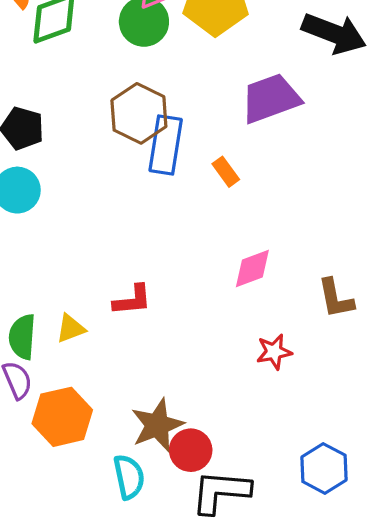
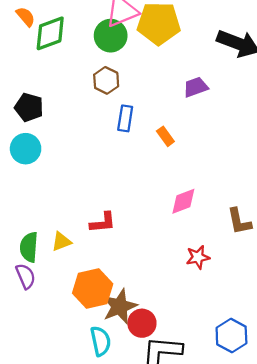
purple trapezoid: (271, 98) -> (196, 87), size x0.6
brown hexagon: (139, 113) -> (106, 80), moved, size x0.7
blue rectangle: (166, 145) -> (125, 118), size x0.7
orange hexagon: (62, 417) -> (93, 289), moved

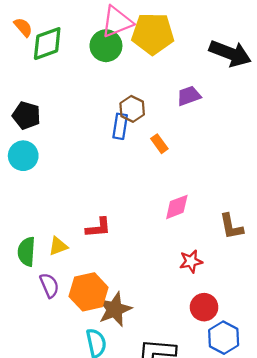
brown hexagon: (106, 80) -> (132, 109), moved
purple semicircle: (26, 276) -> (49, 285), moved
red circle: (142, 323) -> (204, 307), moved

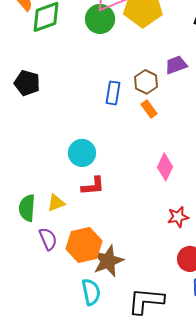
brown hexagon: (132, 109) -> (146, 82), moved
cyan circle: (23, 156) -> (82, 153), moved
pink diamond: (177, 207) -> (165, 167), turned -44

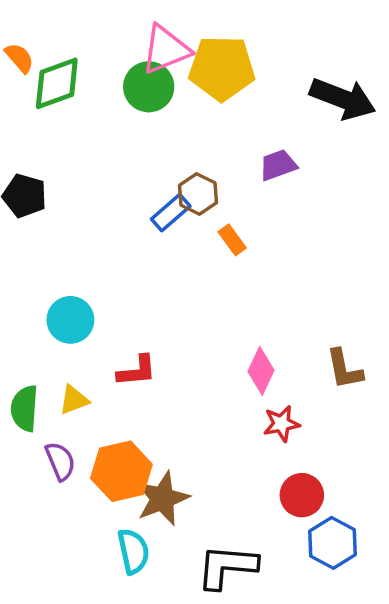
brown hexagon: (146, 82) -> (198, 194), moved
blue rectangle: (113, 93) -> (171, 213), turned 40
cyan circle: (82, 153) -> (70, 320), moved
pink diamond: (165, 167) -> (261, 371), moved

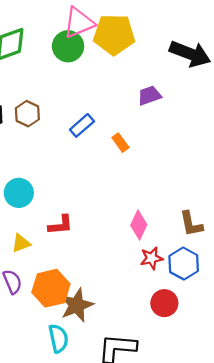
brown hexagon: (198, 194) -> (27, 114), moved
blue hexagon: (332, 543) -> (184, 264), moved

